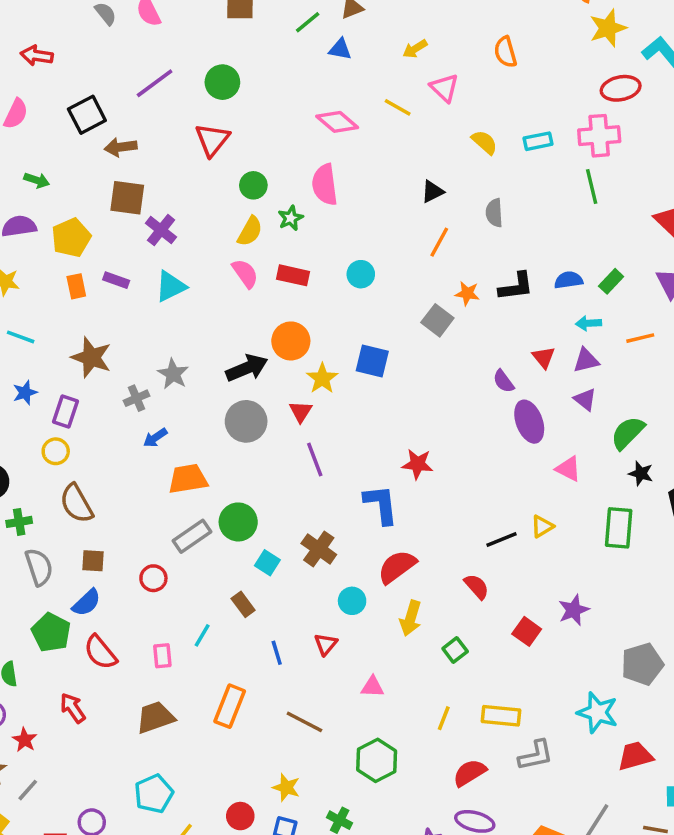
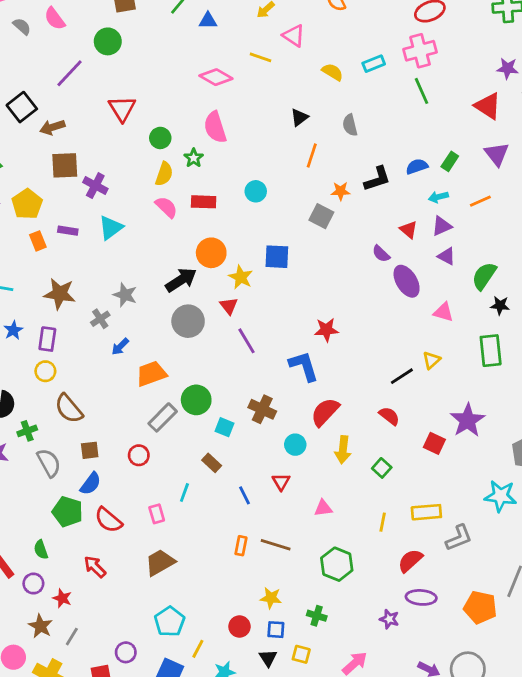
green circle: (222, 82) -> (108, 41), moved
purple star: (574, 610) -> (468, 420), size x1.4
orange rectangle: (230, 706) -> (241, 546), moved, size x0.6

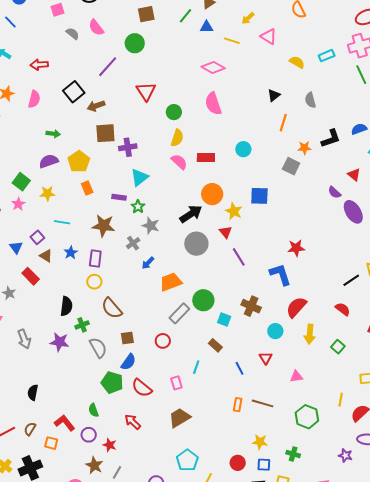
yellow line: (261, 57) -> (232, 41), moved
green star: (194, 158) -> (138, 207), moved
purple cross: (95, 186) -> (128, 147), turned -36
purple rectangle: (68, 231) -> (119, 197), moved
yellow line: (383, 522) -> (341, 400), moved

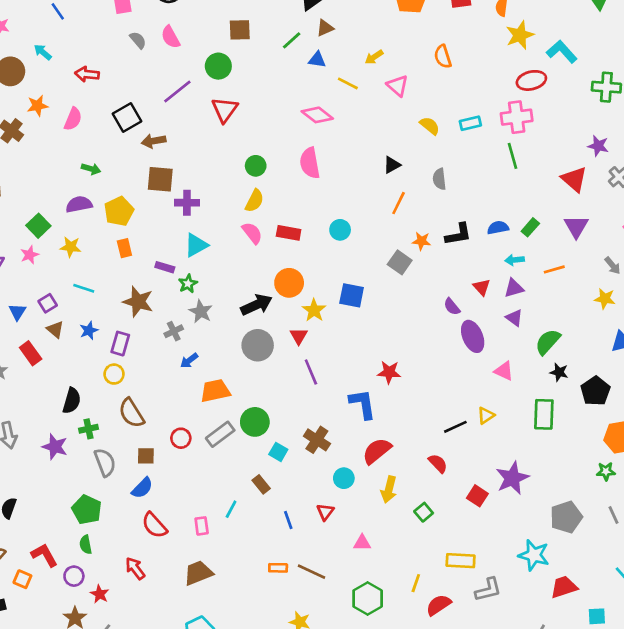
red triangle: (146, 91) -> (225, 110), moved
red circle: (163, 341) -> (181, 438), moved
green pentagon: (112, 382) -> (87, 510), moved
orange rectangle: (238, 405) -> (278, 568), turned 72

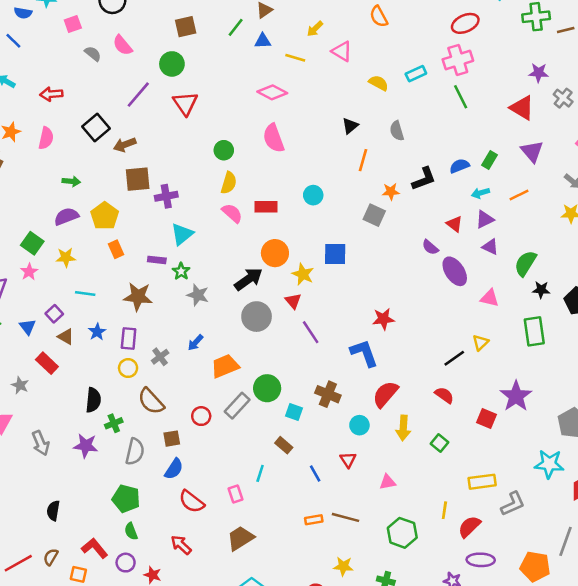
gray cross: (174, 331) -> (160, 357), moved
gray semicircle: (105, 462) -> (135, 452), turned 44

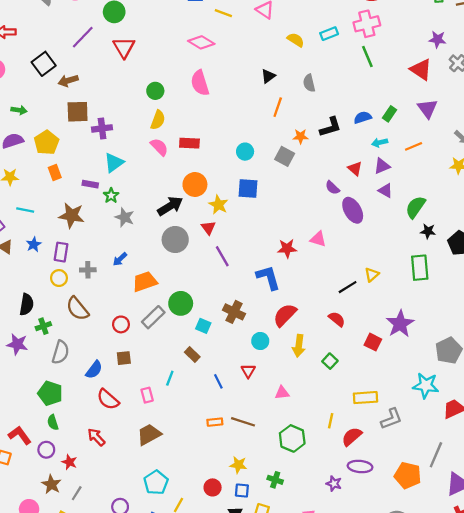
cyan circle: (313, 195) -> (245, 152), moved
pink triangle: (490, 298) -> (318, 239), moved
gray cross: (160, 357) -> (88, 270), turned 32
brown square: (172, 439) -> (124, 358), moved

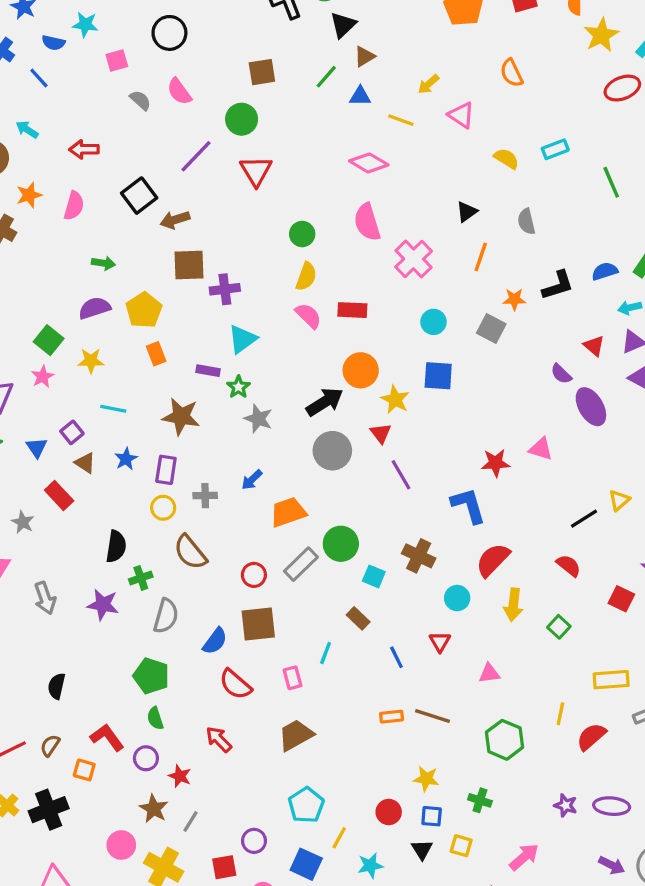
pink cross: (367, 24) -> (414, 259), moved, turned -30
brown square: (124, 358) -> (258, 624), size x1.6
purple ellipse: (360, 466) -> (612, 806), moved

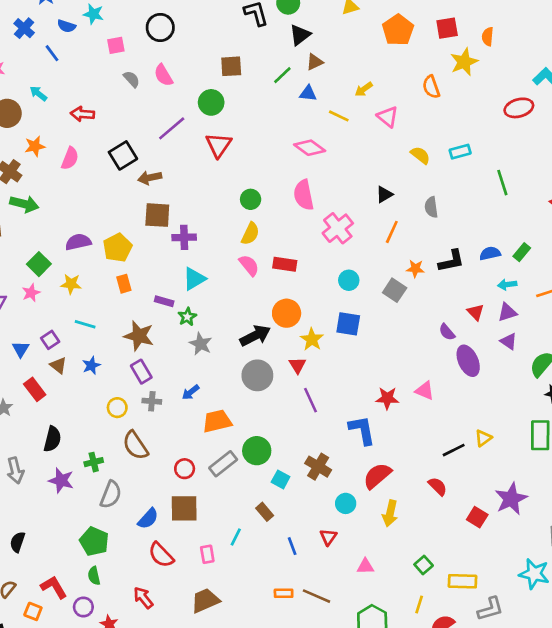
yellow star: (601, 35) -> (464, 62), moved
green arrow: (103, 263) -> (24, 204), moved, size x1.5
purple rectangle: (166, 470) -> (141, 372), moved, turned -45
black semicircle: (116, 546) -> (52, 439), moved
green square: (559, 627) -> (424, 565), moved

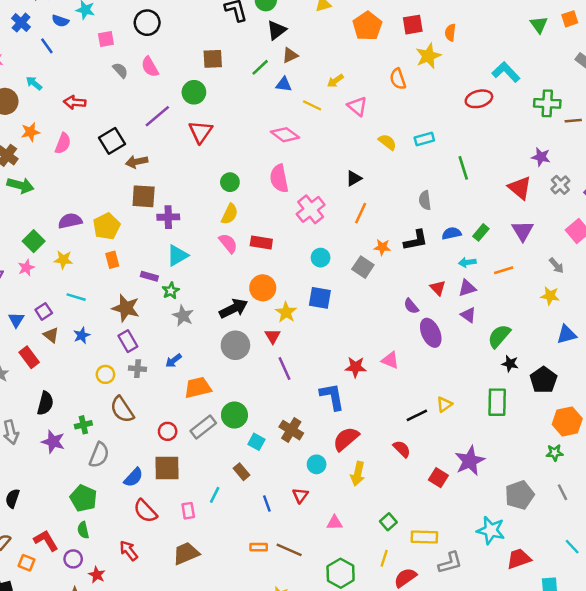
gray semicircle: (431, 207) -> (425, 200), moved

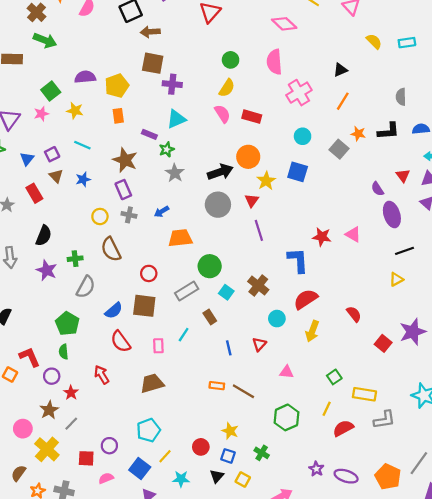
black line: (417, 415) -> (404, 251), moved
gray rectangle: (203, 427) -> (187, 291), moved

